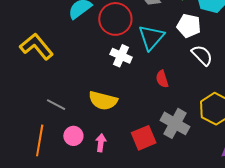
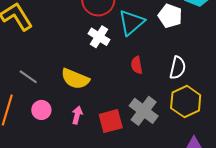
white semicircle: (202, 55) -> (178, 68), moved, turned 50
pink arrow: (101, 143) -> (77, 115), moved

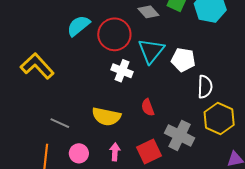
white pentagon: (170, 16) -> (183, 60), moved
red semicircle: (137, 65) -> (148, 107), moved

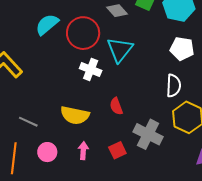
white pentagon: (183, 60) -> (182, 49), moved
red square: (149, 152) -> (117, 150), size x0.7

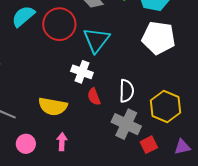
white pentagon: (182, 49) -> (159, 38), size x1.4
white cross: (91, 69) -> (82, 72), moved
white semicircle: (173, 86) -> (126, 91), moved
red square: (117, 150) -> (149, 145), moved

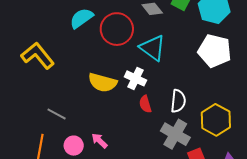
cyan triangle: (96, 40) -> (152, 48), turned -36
yellow semicircle: (53, 106) -> (103, 83), moved
pink arrow: (62, 142) -> (100, 141), moved, turned -54

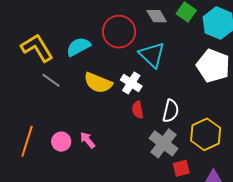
cyan semicircle: (81, 18) -> (78, 47), moved
gray line: (57, 114) -> (51, 80), moved

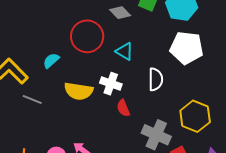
cyan semicircle: (78, 47) -> (51, 61), size x0.7
cyan triangle: (152, 55) -> (125, 51), size x0.7
white semicircle: (171, 111) -> (156, 79), moved

